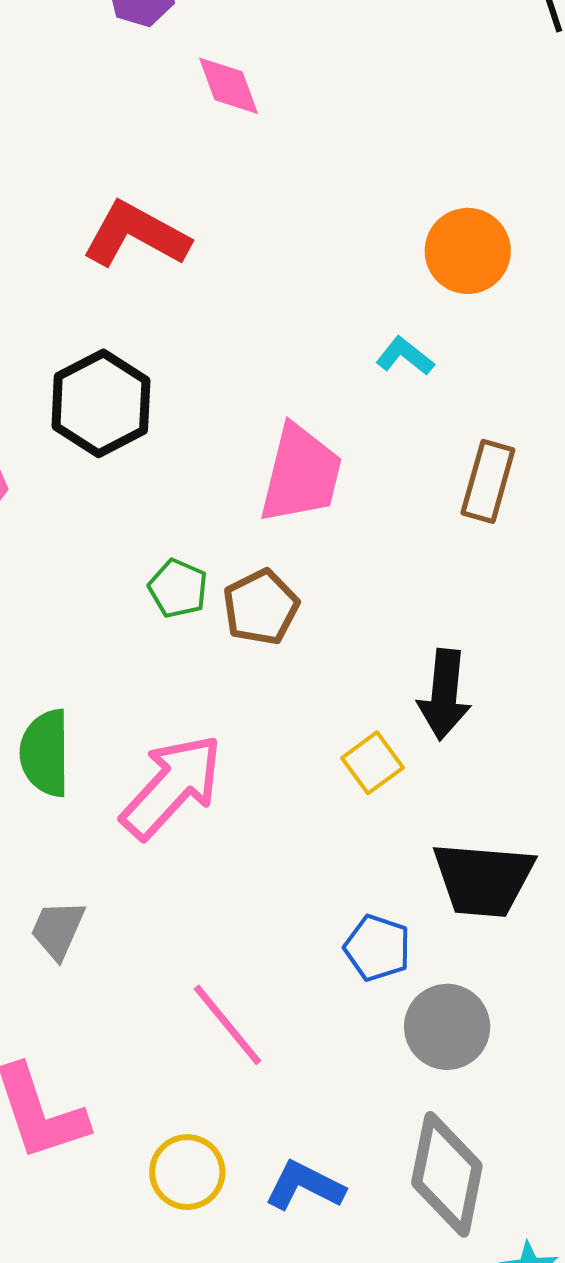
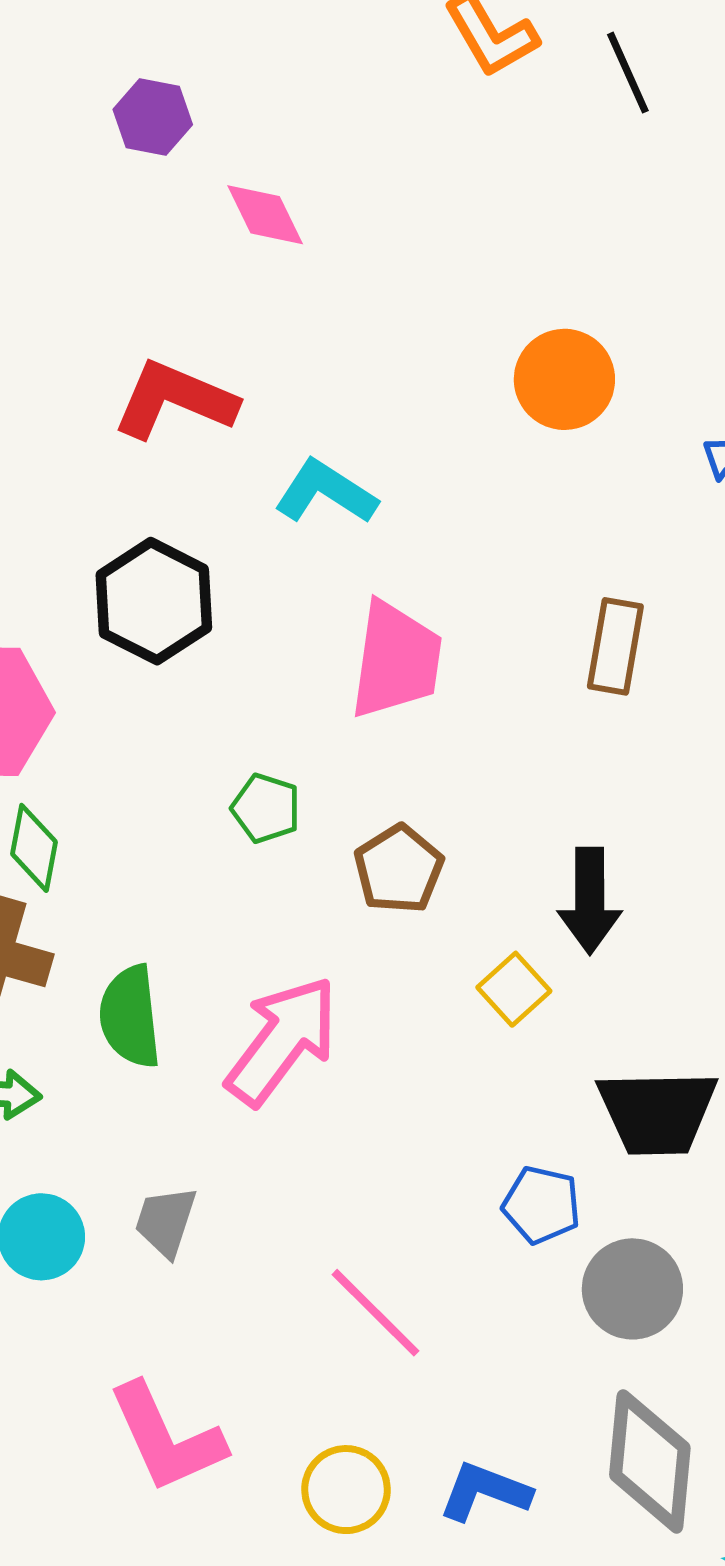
cyan L-shape: (405, 356) -> (326, 492), moved, size x1.5
brown pentagon: (261, 607) -> (399, 869), moved

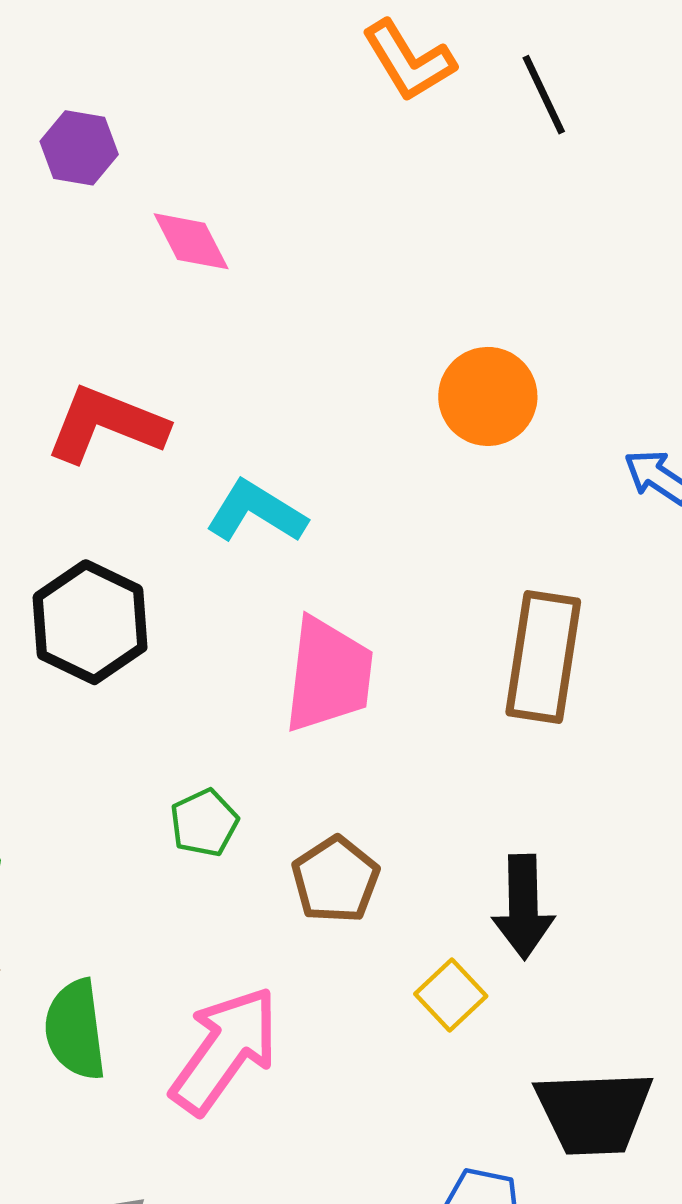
brown rectangle: (615, 646) -> (543, 657), size x1.4
green pentagon: (266, 808) -> (204, 823), turned 30

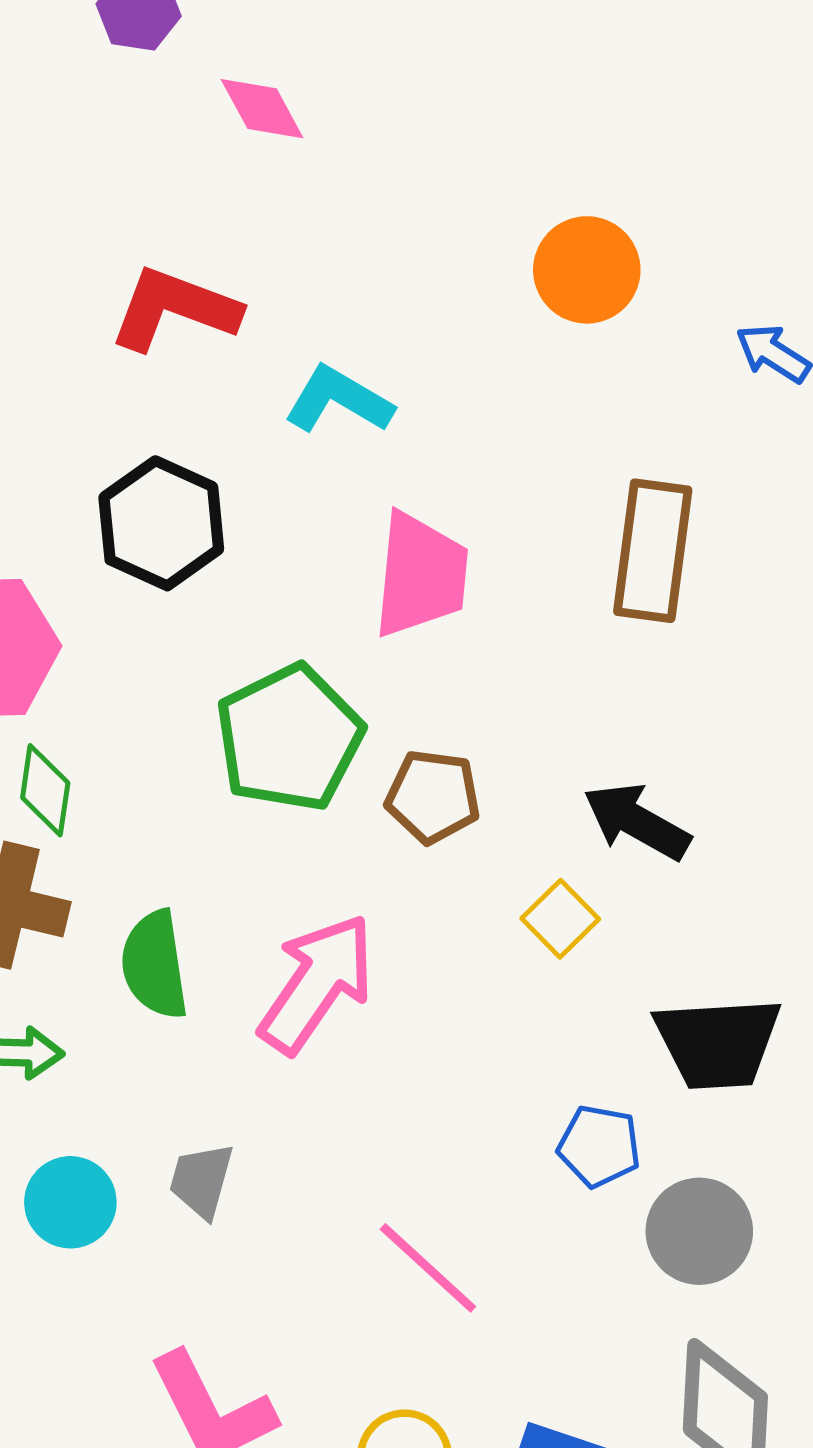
green pentagon: (204, 823) -> (289, 738), size x2.0
brown pentagon: (335, 880) -> (433, 797), turned -30
black arrow: (523, 907) -> (637, 822), turned 122

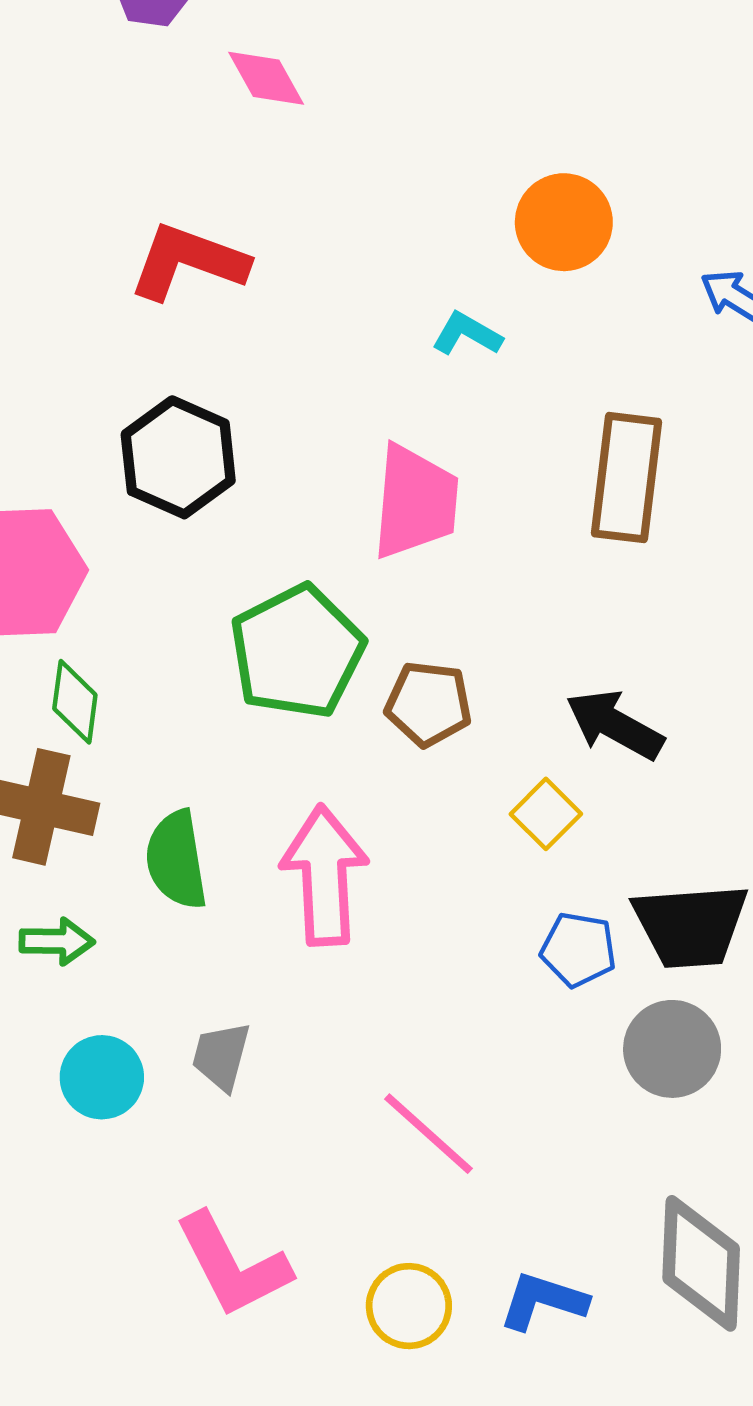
cyan L-shape: (339, 400) -> (467, 334), moved, size x0.7
pink arrow: (317, 984) -> (324, 875), turned -37
blue pentagon: (599, 1146) -> (578, 950), moved
gray circle: (699, 1231) -> (672, 1049), moved

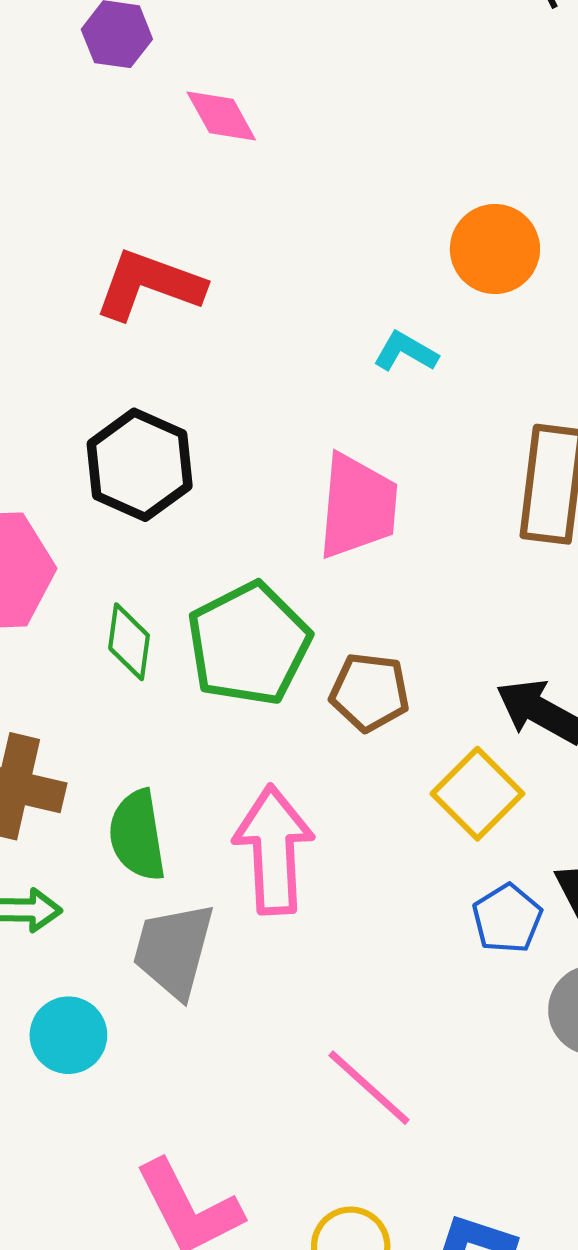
green diamond: (75, 702) -> (129, 642), moved
yellow square: (546, 814) -> (477, 794), size x1.4
blue pentagon: (578, 950) -> (507, 919), turned 30
gray trapezoid: (221, 1056) -> (174, 950), moved, size x1.5

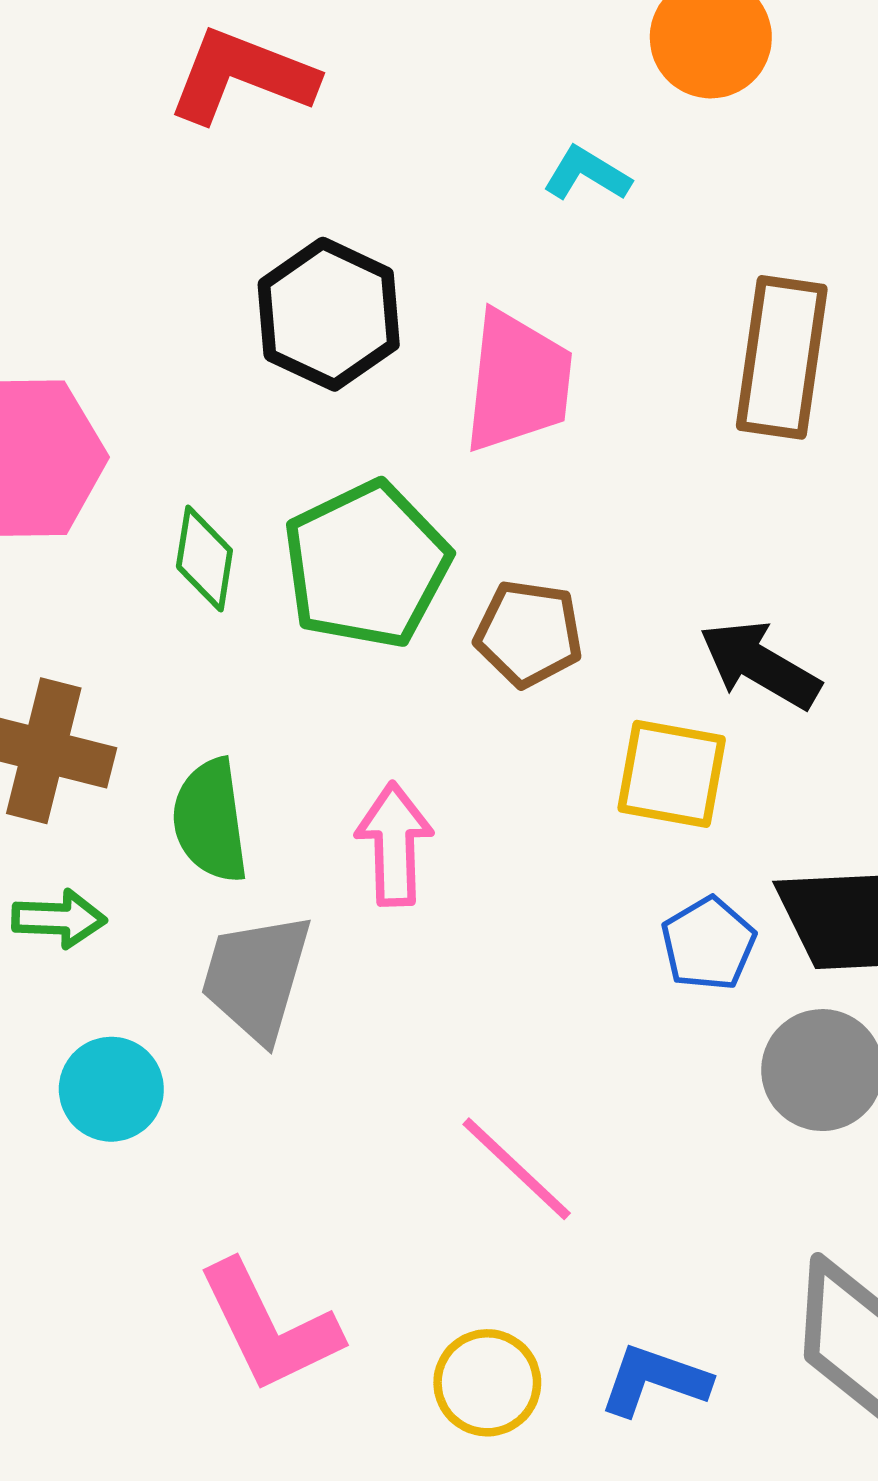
black hexagon: (140, 465) -> (329, 314), moved
yellow square: (477, 794) -> (672, 774), turned -36
pink arrow: (274, 850) -> (394, 844), size x0.7

